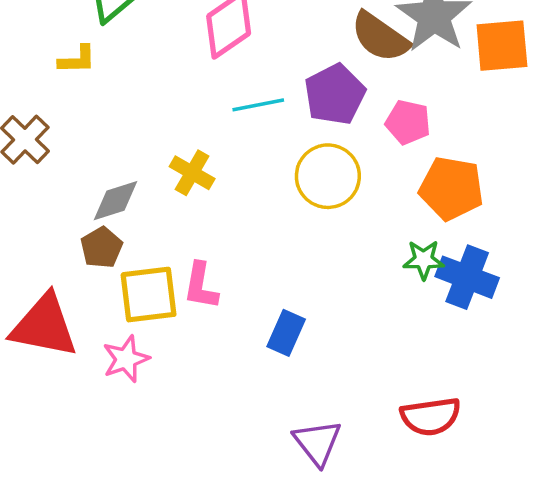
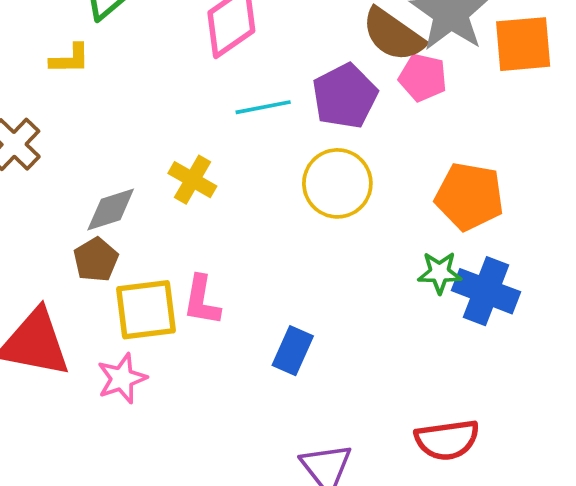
pink pentagon: (408, 122) -> (423, 77), moved

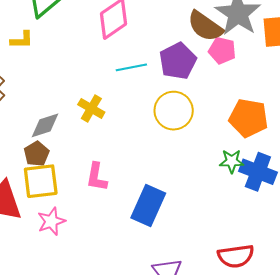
yellow square: (146, 310) -> (41, 181), moved
blue rectangle: (293, 351) -> (148, 206), size x1.5

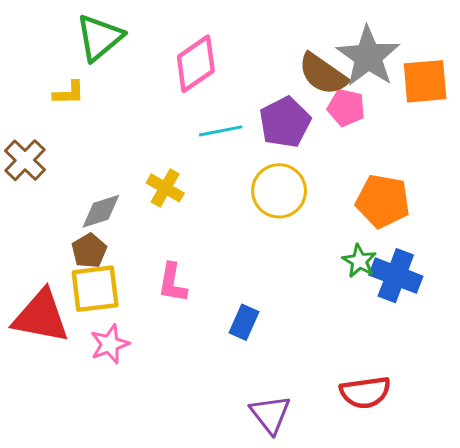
green star: (232, 161) -> (359, 261), turned 30
blue rectangle: (148, 206) -> (244, 322), size x0.6

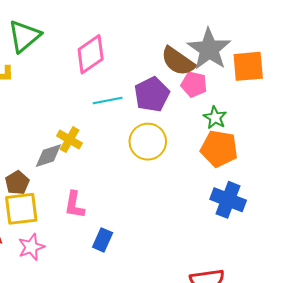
gray diamond: (101, 211) -> (48, 156), moved
green star: (359, 261) -> (215, 117), moved
blue rectangle: (244, 322) -> (103, 240), moved

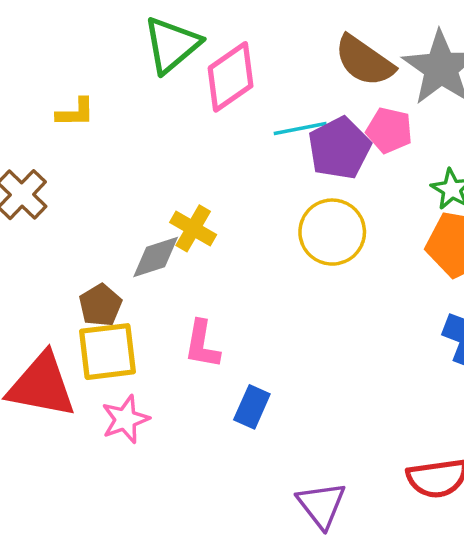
green triangle: (24, 36) -> (172, 45), moved
brown semicircle: (178, 61) -> (364, 61), moved
pink pentagon: (194, 84) -> (389, 130), moved
cyan line: (108, 100) -> (300, 129), moved

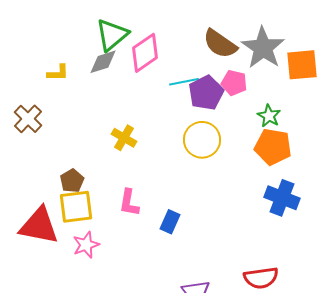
gray diamond: (156, 257) -> (103, 62), moved
blue rectangle: (252, 407) -> (170, 222), moved

